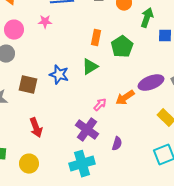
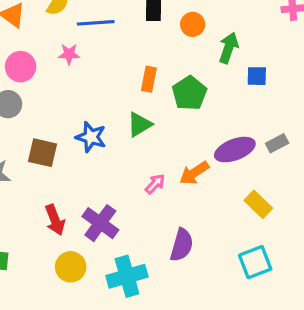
purple cross: (87, 130) -> (100, 223), moved
purple semicircle: (117, 144) -> (182, 245), size x1.5
yellow circle: (29, 164) -> (71, 267), moved

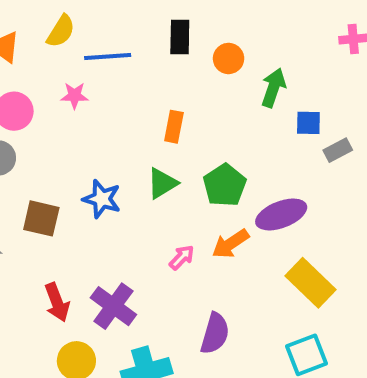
green pentagon: (189, 93) -> (225, 185), moved
gray rectangle: (277, 143) -> (338, 150), moved
yellow rectangle: (258, 204) -> (310, 283), size x1.4

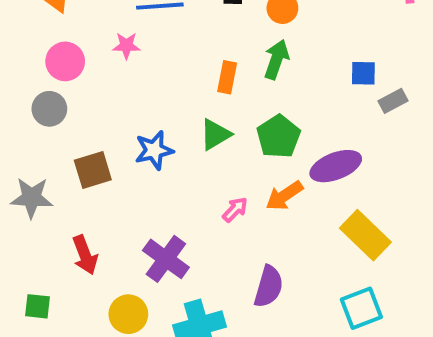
green arrow: (273, 88) -> (276, 59), moved
blue star: (102, 199) -> (154, 150), turned -30
brown square: (41, 218) -> (93, 170), turned -30
red arrow: (57, 302) -> (85, 255), moved

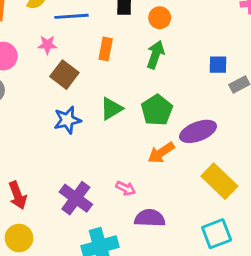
orange rectangle: (227, 77) -> (106, 49), moved
brown square: (93, 170) -> (64, 75), moved, turned -36
pink arrow: (235, 210) -> (126, 188), moved, turned 72
purple semicircle: (269, 287) -> (150, 218), turned -104
yellow circle: (128, 314) -> (19, 238), moved

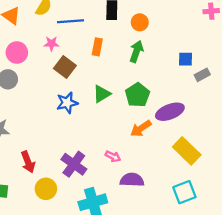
yellow circle: (19, 238) -> (46, 189), moved

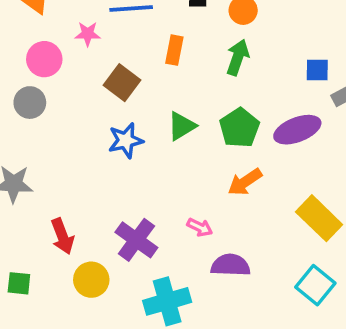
pink star: (51, 44) -> (88, 34), moved
purple ellipse: (170, 112) -> (297, 130), moved
cyan square: (184, 192) -> (315, 285), turned -30

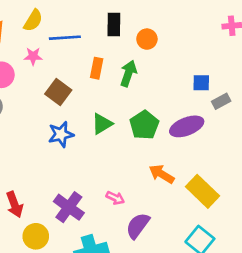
green arrow: (238, 57) -> (128, 73), moved
orange arrow: (245, 182) -> (162, 174), moved, turned 65
purple semicircle: (230, 265) -> (138, 226), turned -56

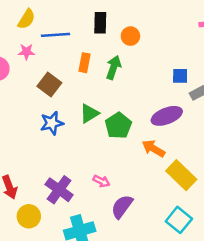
green pentagon: (144, 125) -> (118, 126), moved
orange arrow: (162, 174) -> (153, 149), moved

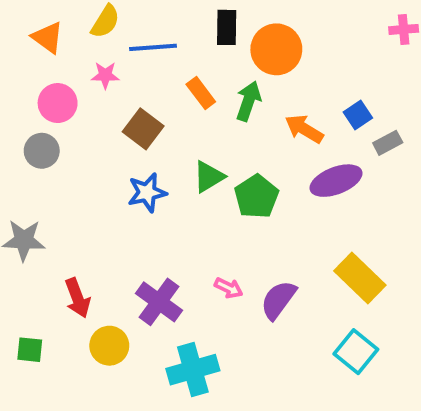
orange circle: (130, 36) -> (276, 49), size x1.6
orange rectangle: (84, 63) -> (201, 93), turned -48
blue square: (180, 76) -> (358, 115), turned -35
orange arrow: (153, 149) -> (304, 129), moved
purple semicircle: (122, 207) -> (278, 300), moved

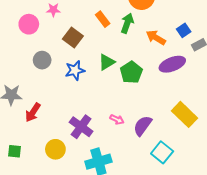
gray circle: (42, 151) -> (42, 60), moved
red arrow: (77, 298) -> (33, 112), moved, turned 54
cyan square: (356, 352) -> (162, 152), moved

